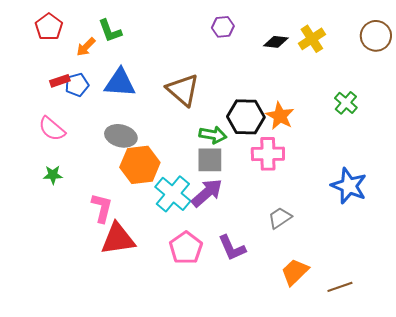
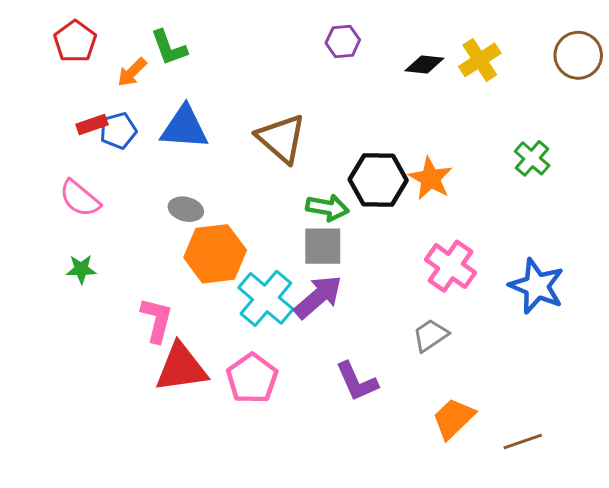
gray ellipse: (121, 136) -> (186, 209), size x0.7
pink cross: (268, 154) -> (451, 266), moved, turned 36
pink pentagon: (186, 248) -> (252, 378), moved

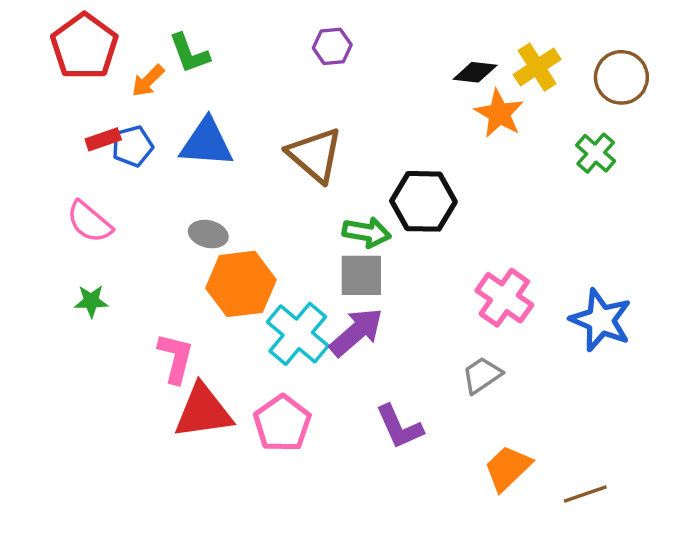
red pentagon: (75, 41) -> (84, 46), size x1.4
purple hexagon: (343, 41) -> (332, 46), moved
brown circle: (578, 55) -> (621, 77), moved
green cross: (532, 158) -> (596, 153), moved
orange star: (431, 178) -> (499, 114), moved

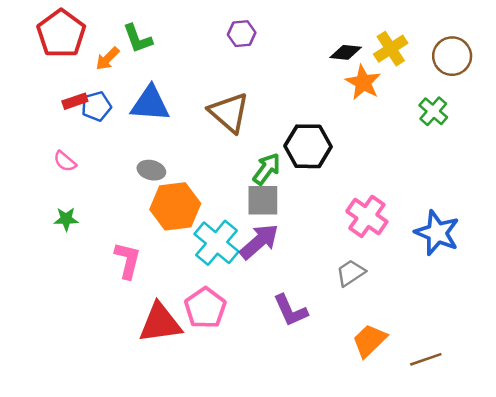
pink semicircle: (89, 222) -> (65, 161), size x0.7
green arrow: (367, 232) -> (267, 169), turned -64
red triangle: (203, 411) -> (160, 323), moved

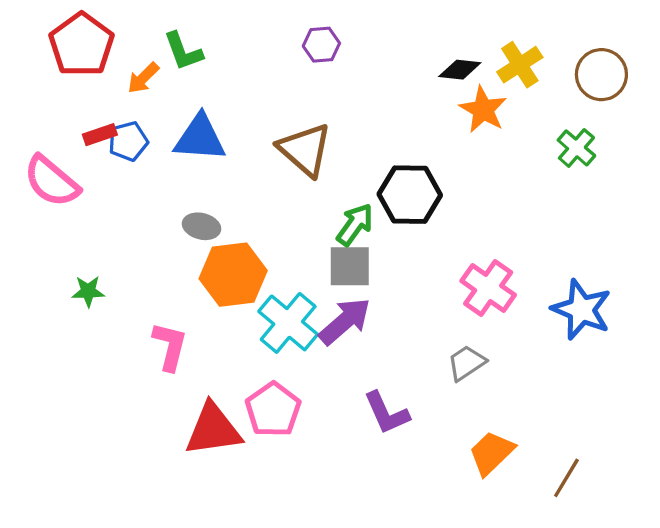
pink semicircle: (65, 161) -> (52, 181), moved, size x1.8
brown line: (426, 359) -> (566, 478), turned -40

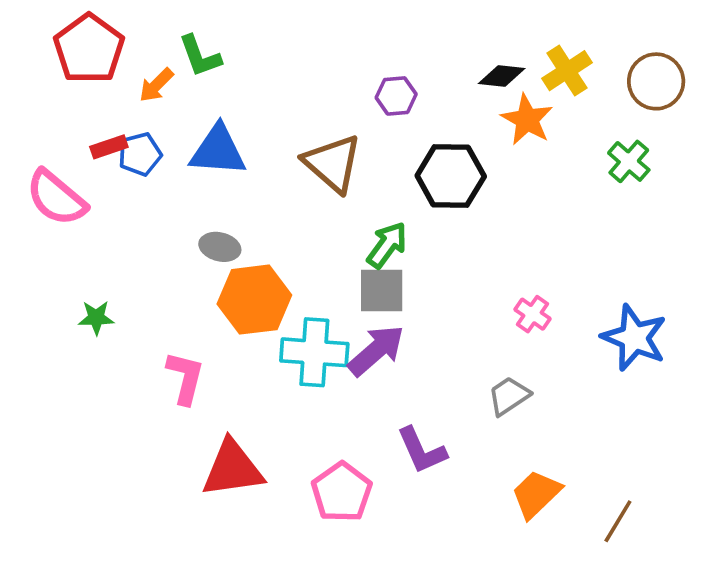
purple hexagon: (321, 45) -> (396, 96), moved
black hexagon: (410, 195) -> (451, 176), moved
pink cross: (488, 288) -> (532, 314), size x0.6
cyan cross: (288, 323) -> (314, 352), turned -36
pink pentagon: (273, 410) -> (342, 492), moved

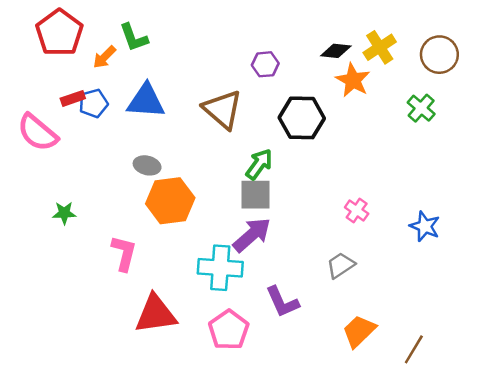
blue star: (634, 338) -> (425, 226), size x0.7
cyan cross: (314, 352) -> (220, 268), moved

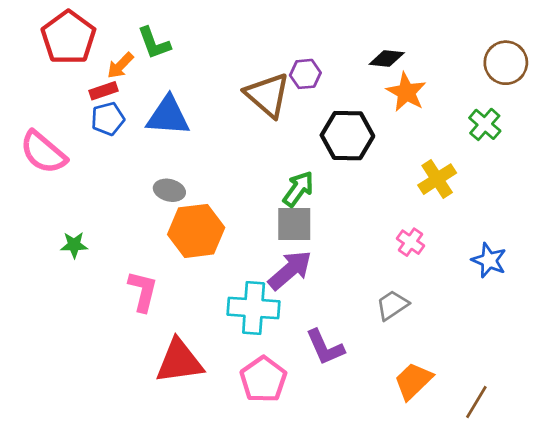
yellow cross: (380, 47) -> (437, 179), moved
red rectangle: (73, 98) -> (104, 91), moved
brown triangle: (223, 109) -> (268, 95), moved

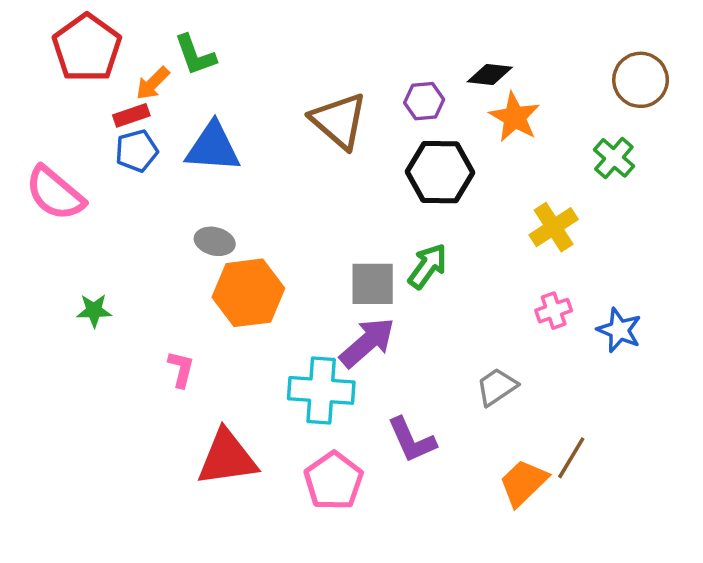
purple hexagon: (305, 74) -> (424, 101), moved
green arrow: (298, 189) -> (428, 266), moved
pink cross: (411, 242) -> (554, 311), moved, turned 36
pink L-shape: (143, 291) -> (181, 369), size x0.7
brown line: (476, 402) -> (571, 458), moved

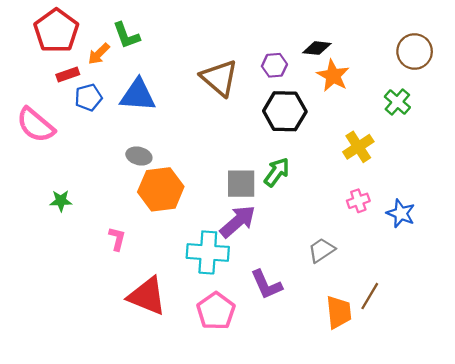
red rectangle: (131, 115) -> (68, 74), moved
red triangle: (227, 458) -> (147, 296), turned 30
orange trapezoid: (523, 483) -> (339, 312), turned 128

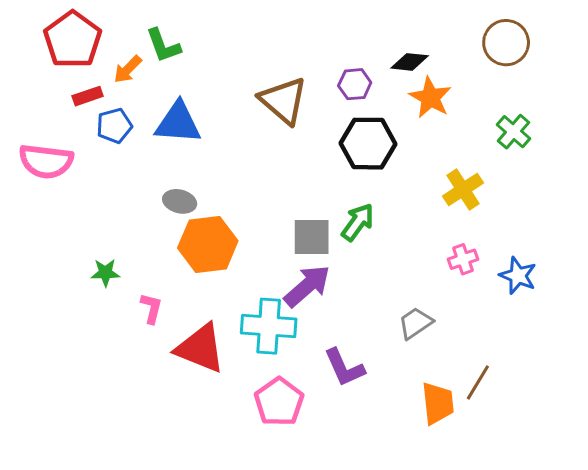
brown circle: (415, 51) -> (506, 43), moved
pink semicircle: (36, 125) -> (46, 161), turned -33
green star: (61, 201) -> (105, 273), moved
red triangle: (147, 296) -> (200, 348), moved

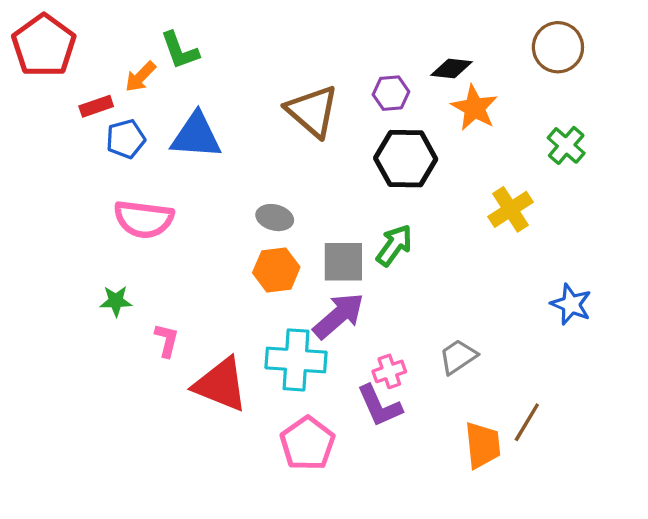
red pentagon: (73, 40) -> (44, 46), moved
pink semicircle: (46, 161) -> (144, 219), moved
gray ellipse: (180, 201) -> (275, 218), moved
orange hexagon: (208, 244) -> (276, 270), moved, size x0.7
pink cross: (463, 259) -> (389, 371), moved

